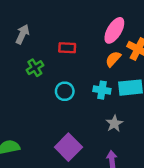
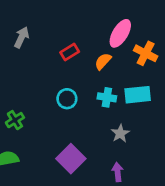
red rectangle: (67, 48) -> (70, 52), turned -35
orange semicircle: (113, 59) -> (103, 61), moved
green cross: (35, 68) -> (15, 120), moved

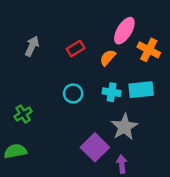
gray arrow: (22, 37) -> (32, 46), moved
gray star: (120, 133) -> (124, 127), size x1.5
purple square: (71, 159) -> (95, 147), moved

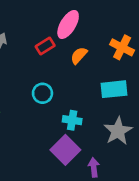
pink ellipse: (124, 31) -> (68, 24), moved
cyan cross: (112, 92) -> (72, 120), moved
gray star: (124, 127) -> (118, 131), moved

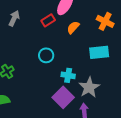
gray star: (118, 131) -> (89, 87), moved

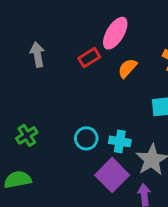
gray arrow: (14, 18) -> (37, 55), turned -35
cyan circle: (46, 55) -> (86, 138), moved

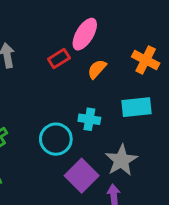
cyan circle: (86, 138) -> (56, 139), size x1.4
cyan cross: (120, 141) -> (89, 119), moved

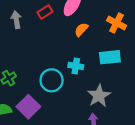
red rectangle: (59, 58) -> (45, 12), moved
purple square: (82, 176) -> (28, 107), moved

